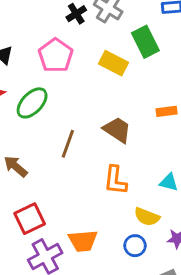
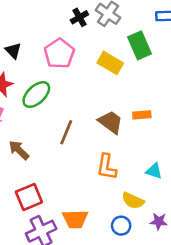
orange rectangle: (167, 111) -> (142, 115), moved

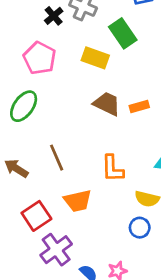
brown trapezoid: (111, 122) -> (107, 104), moved
brown line: (66, 132) -> (57, 158), moved, turned -35
orange trapezoid: (75, 219) -> (78, 201), moved

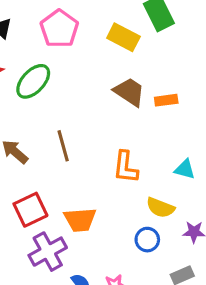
orange trapezoid: (78, 201) -> (80, 220), moved

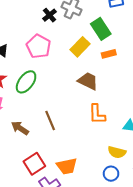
yellow rectangle: (123, 37) -> (80, 47), turned -66
orange rectangle: (166, 100) -> (109, 54), moved
orange L-shape: (125, 167) -> (97, 114), moved

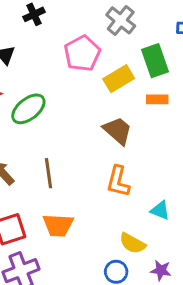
black cross: (49, 15) -> (34, 14), moved
pink pentagon: (39, 46) -> (82, 53), moved
orange trapezoid: (67, 166) -> (58, 225), moved

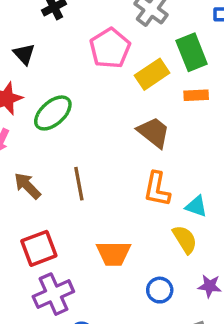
cyan triangle: (160, 210) -> (196, 206), moved
orange trapezoid: (58, 225) -> (114, 253), moved
yellow semicircle: (132, 243) -> (185, 239), moved, turned -148

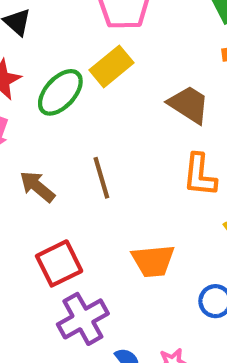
yellow rectangle: (152, 74) -> (112, 66), moved

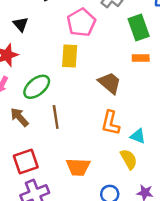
yellow rectangle: (112, 66) -> (70, 56), turned -55
green ellipse: (60, 92) -> (37, 87), moved

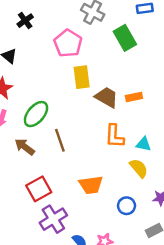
yellow rectangle: (70, 56) -> (82, 77), moved
orange rectangle: (141, 58) -> (134, 97), moved

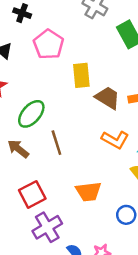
black cross: (25, 21) -> (22, 13), turned -35
pink pentagon: (68, 43) -> (49, 44), moved
orange L-shape: (115, 136) -> (115, 140), turned -65

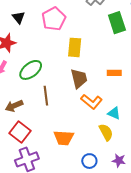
brown trapezoid: (108, 98) -> (79, 78), moved, turned 35
brown arrow: (18, 149) -> (14, 106), moved, turned -72
red square: (32, 194) -> (20, 132), turned -35

